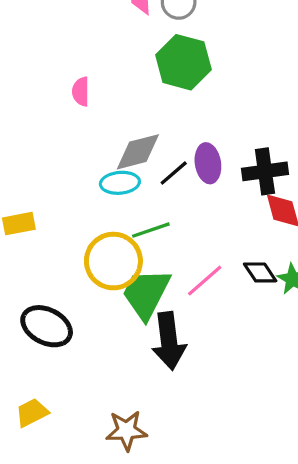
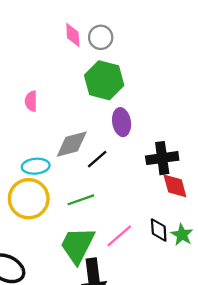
purple ellipse: (208, 163) -> (122, 122), moved
cyan ellipse: (120, 183) -> (36, 166), moved
yellow circle: (113, 261) -> (29, 199), moved
black diamond: (260, 272) -> (159, 230), turned 30

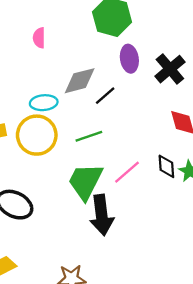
black cross: (162, 158) -> (170, 69), moved, turned -32

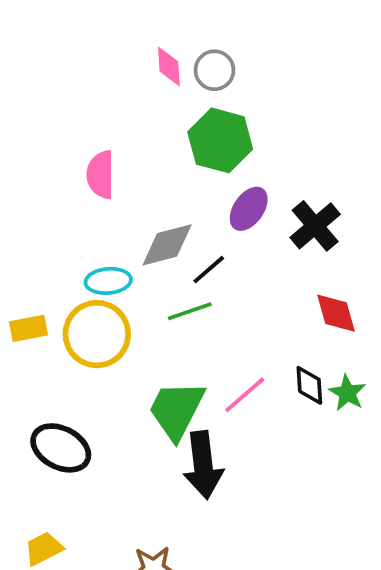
pink semicircle: (39, 38) -> (101, 175), size x1.4
purple ellipse: (129, 59) -> (249, 209), turned 44
green line: (89, 136) -> (190, 311), moved

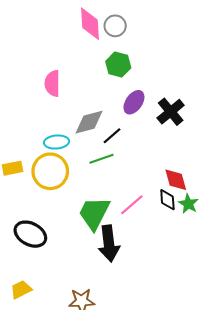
pink diamond: (169, 66) -> (90, 24), size x1.5
green hexagon: (220, 140) -> (118, 65), size x0.7
red diamond: (336, 313) -> (176, 180), moved

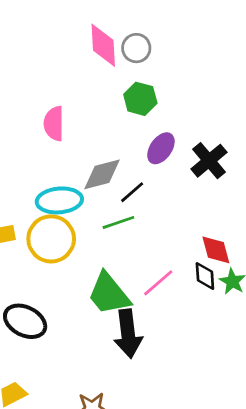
cyan ellipse: (57, 142) -> (59, 200), size x1.4
green trapezoid: (94, 213) -> (109, 294), turned -66

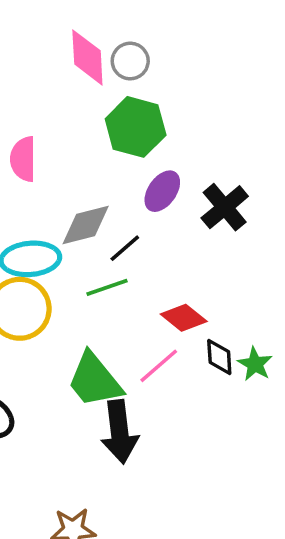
green hexagon: (140, 99) -> (136, 127), size x1.4
red diamond: (216, 250) -> (184, 318), moved, turned -36

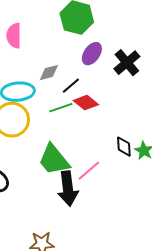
gray diamond: (86, 225) -> (49, 73), size x0.7
red diamond: (184, 318) -> (86, 103), moved
pink line: (159, 366) -> (89, 171), moved

